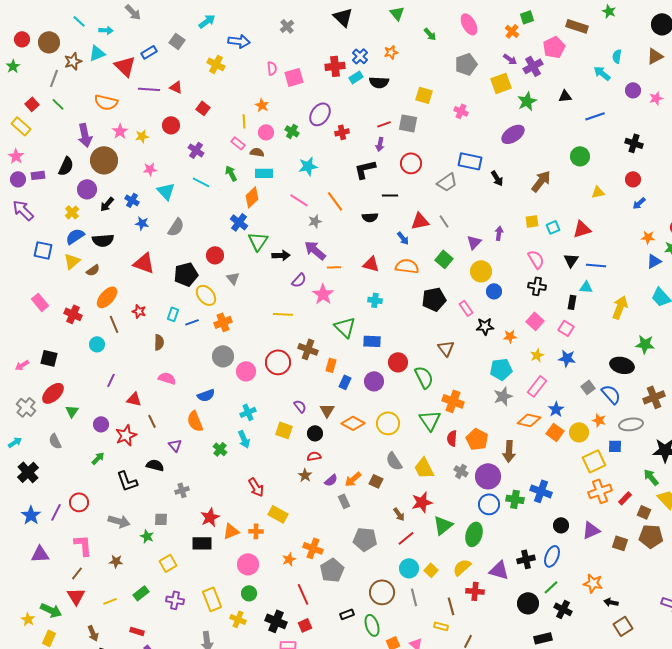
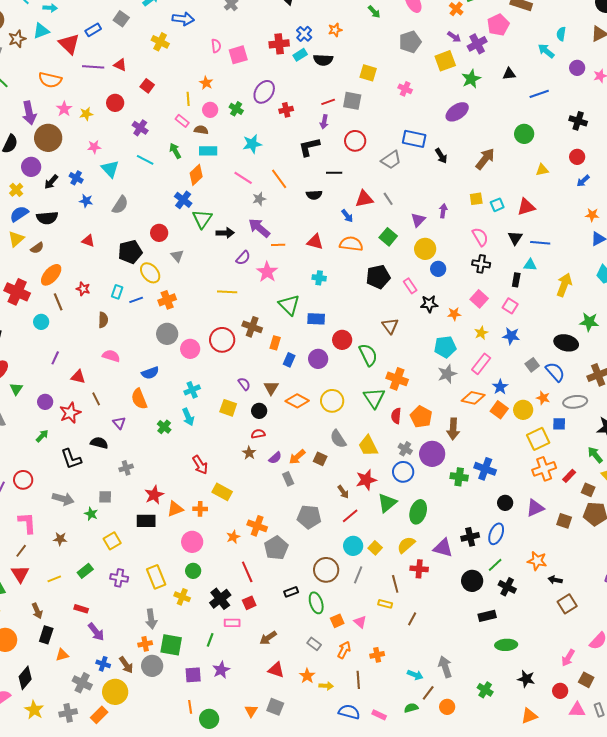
red triangle: (144, 263) -> (88, 241), size x0.6
red cross: (73, 314) -> (17, 292), size x1.4
blue circle: (489, 504) -> (403, 472), moved
gray line: (414, 597) -> (358, 575), turned 36
black cross: (276, 621) -> (220, 599), turned 30

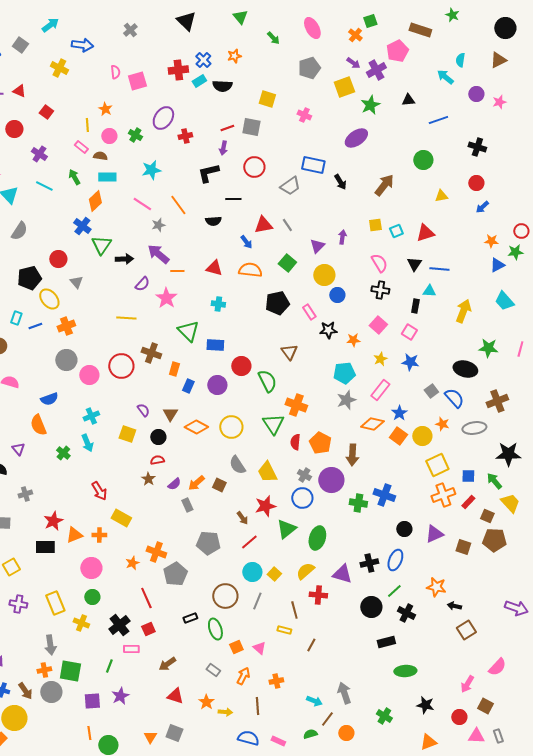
blue square: (559, 424) -> (468, 476), moved

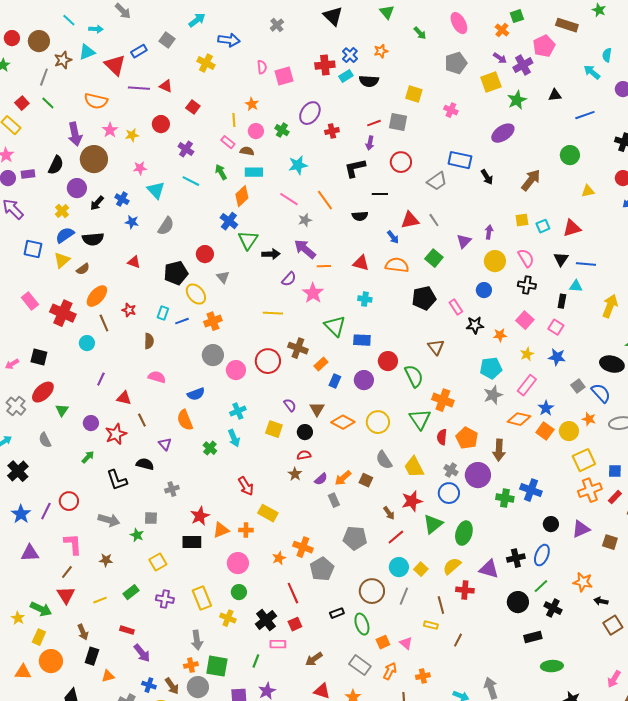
yellow circle: (324, 275) -> (495, 261), moved
orange rectangle: (174, 369) -> (321, 364), turned 32
gray rectangle: (213, 670) -> (360, 665), size x1.5

